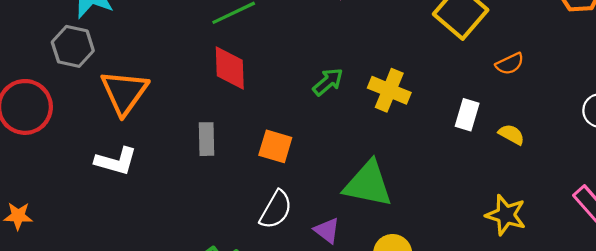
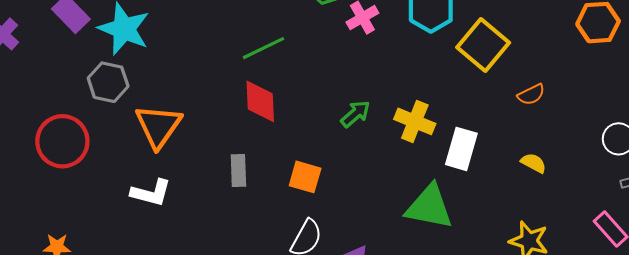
white rectangle: (467, 115) -> (461, 149), moved, size x1.4
green triangle: (368, 184) -> (429, 207), moved

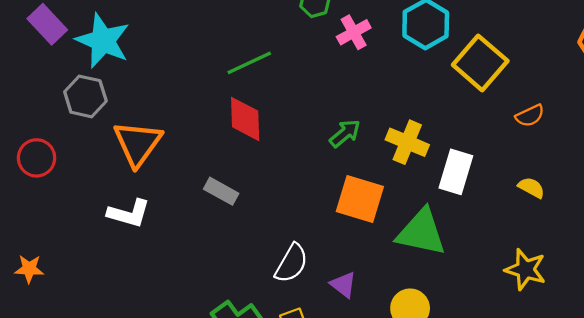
red circle: (62, 141) -> (37, 158), size x0.7
gray rectangle: (238, 171) -> (221, 191), turned -60
orange square: (305, 177) -> (360, 199), moved, size x1.4

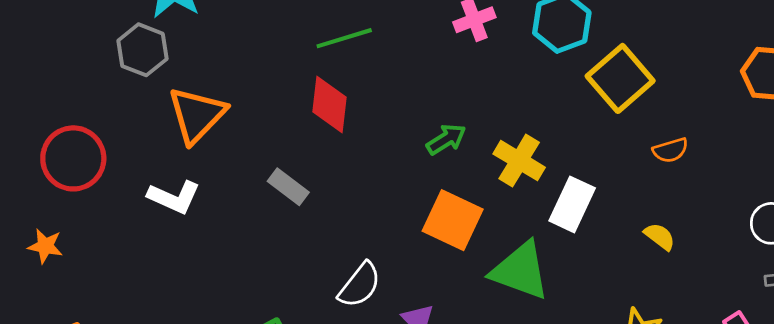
red circle: (37, 158) -> (73, 158), moved, size x1.4

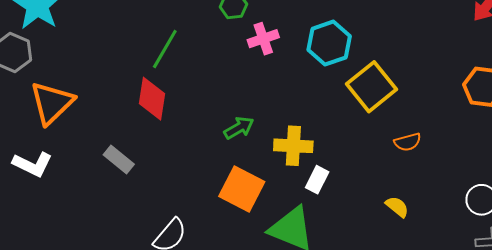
green line: (344, 38) -> (165, 49), turned -45
yellow cross: (519, 161) -> (293, 146), turned -30
white rectangle: (572, 204) -> (317, 180), moved, size x0.7

